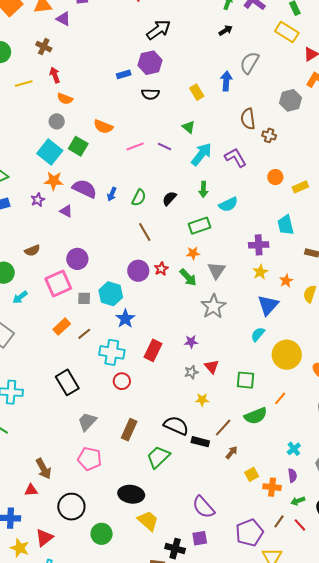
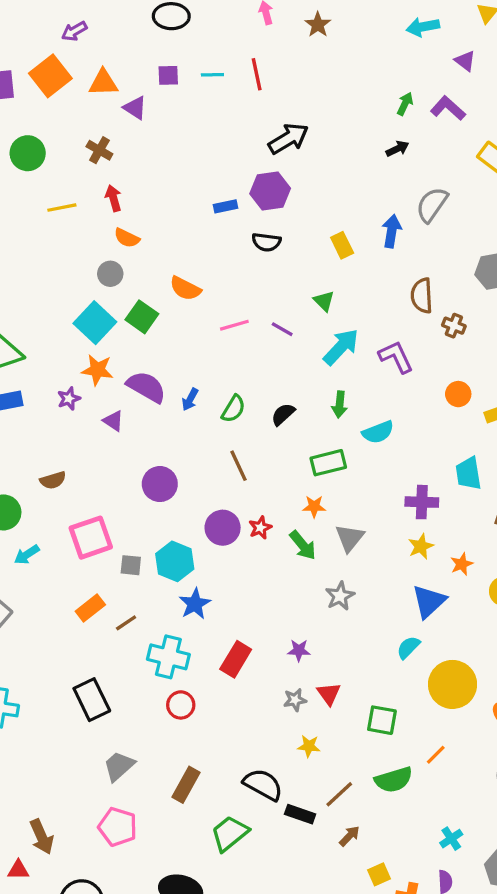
purple circle: (77, 259) -> (160, 484), moved
gray star: (213, 306) -> (340, 596), size x0.7

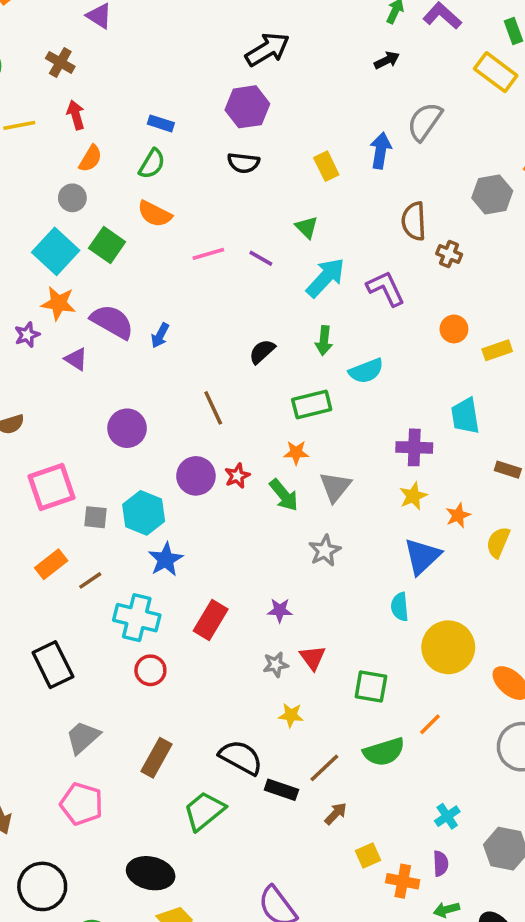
blue rectangle: (226, 206) -> (161, 123), moved, turned 30
orange semicircle: (127, 238) -> (90, 159), turned -85
green semicircle: (233, 409) -> (152, 164), moved
cyan semicircle: (408, 647) -> (400, 607), turned -50

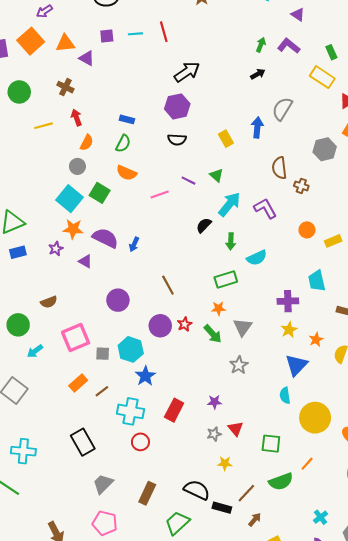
purple line: (261, 258) -> (188, 181), moved
black semicircle: (262, 351) -> (204, 225), moved

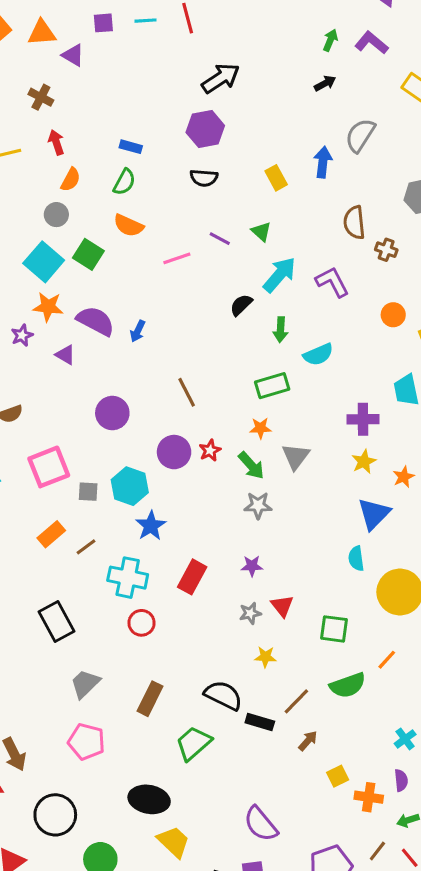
gray star: (239, 365) -> (258, 505), moved, turned 30

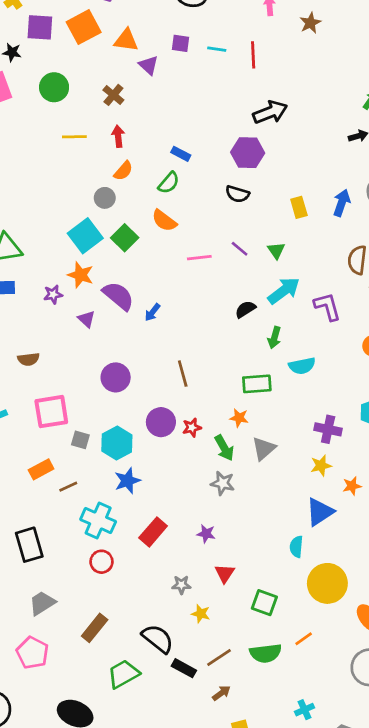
gray star: (250, 613) -> (181, 585), moved

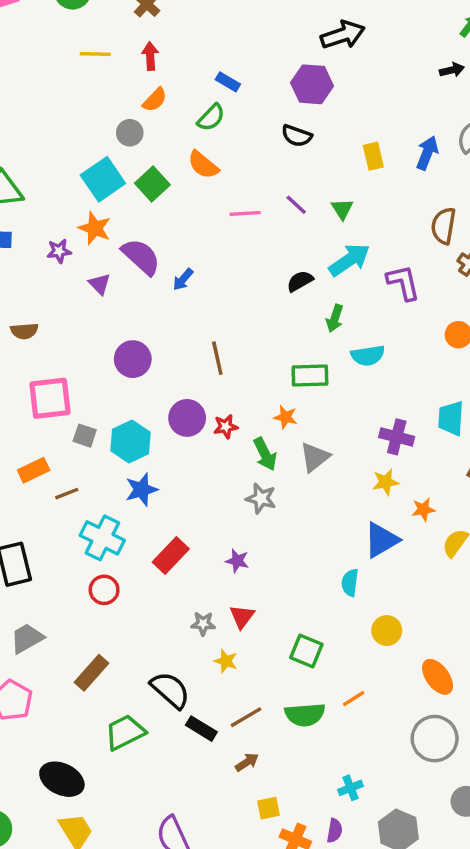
red triangle: (225, 573) -> (242, 617), moved
yellow circle: (327, 583) -> (387, 631), size x0.6

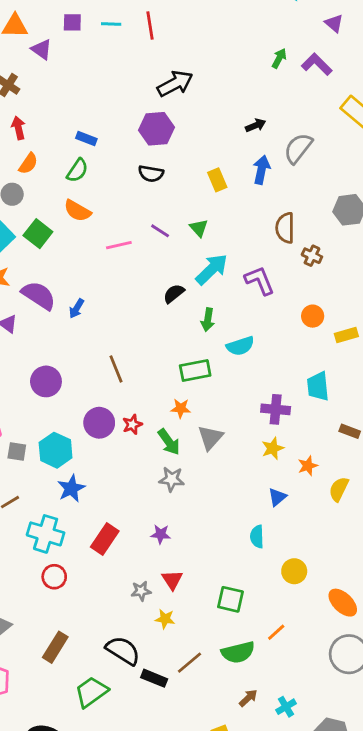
black arrow: (452, 70) -> (256, 125), moved
blue triangle: (381, 540) -> (277, 497), size x0.6
brown arrow: (247, 762) -> (248, 698), moved

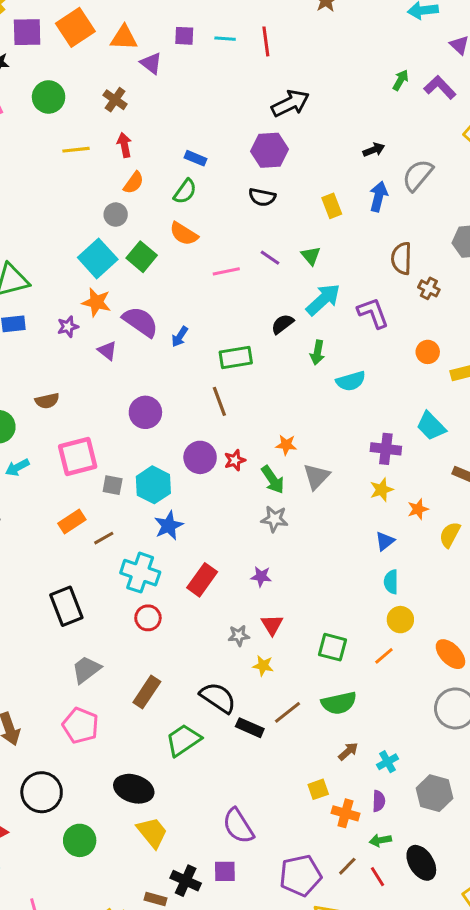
green rectangle: (195, 370) -> (236, 357), moved
cyan trapezoid: (318, 386) -> (431, 426), turned -40
cyan semicircle: (257, 537) -> (391, 582), moved
orange line: (276, 632) -> (384, 656), moved

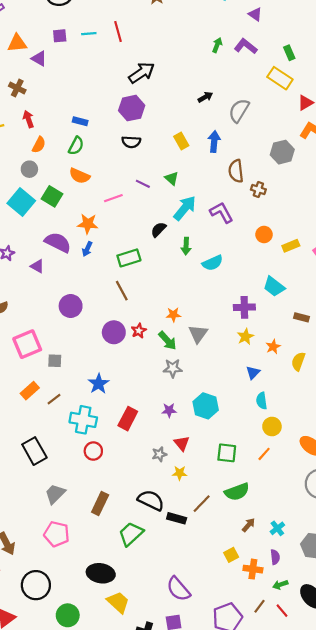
blue arrow: (379, 197) -> (214, 142), moved
orange star: (96, 302) -> (88, 224), moved
cyan hexagon: (153, 485) -> (206, 406), moved

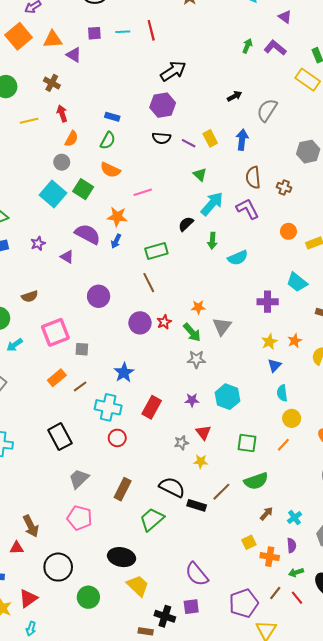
brown semicircle: (236, 171) -> (253, 177), moved
purple line: (143, 184) -> (189, 143), moved
yellow star: (245, 337) -> (269, 342), moved

